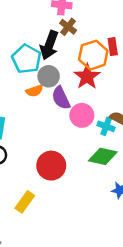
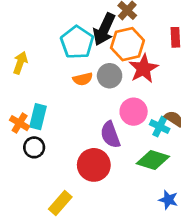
orange hexagon: (93, 55) -> (127, 44), moved
gray circle: (49, 76) -> (110, 76), moved
purple semicircle: (61, 98) -> (110, 135), moved

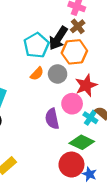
red star: (143, 68) -> (86, 85), moved
orange semicircle: (83, 79) -> (37, 74), turned -40
red circle: (94, 165) -> (71, 165), moved

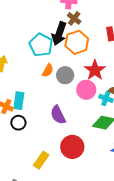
gray circle: (58, 74) -> (65, 75), moved
purple semicircle: (52, 119) -> (58, 115), moved
red circle: (71, 165) -> (72, 147), moved

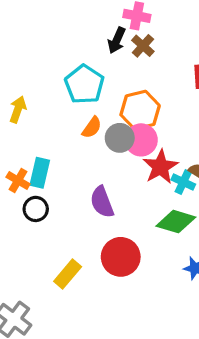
black arrow: (59, 34) -> (117, 40), moved, size x0.7
orange hexagon: (77, 42) -> (140, 110), moved
red star: (95, 70) -> (160, 167), moved
pink circle: (86, 90) -> (141, 140), moved

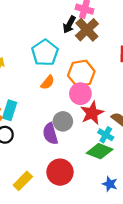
brown cross: (143, 46) -> (87, 30), size x1.5
gray circle: (120, 138) -> (63, 121), moved
cyan cross: (183, 182) -> (106, 135), moved

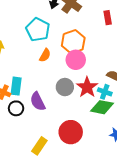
red star: (92, 113) -> (87, 87), moved
purple semicircle: (50, 134) -> (38, 101), moved

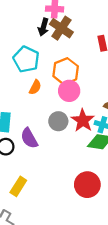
red circle: (71, 132) -> (87, 185), moved
yellow rectangle: (39, 146) -> (18, 186), moved

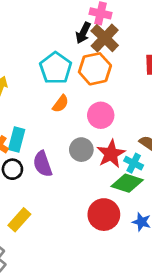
orange hexagon: (66, 71) -> (95, 69), moved
red circle: (87, 185) -> (104, 215), moved

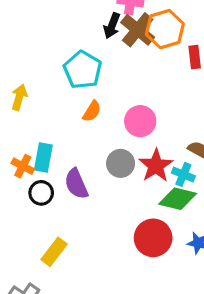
orange hexagon: (95, 69) -> (165, 29), moved

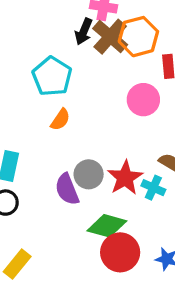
pink circle: (140, 121) -> (143, 100), moved
purple semicircle: (76, 184) -> (67, 189), moved
green diamond: (178, 199) -> (107, 226), moved

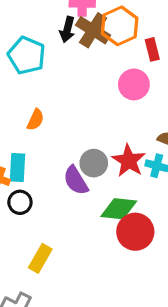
cyan pentagon: (52, 76) -> (27, 55), moved
orange semicircle: (60, 120) -> (35, 120), moved

